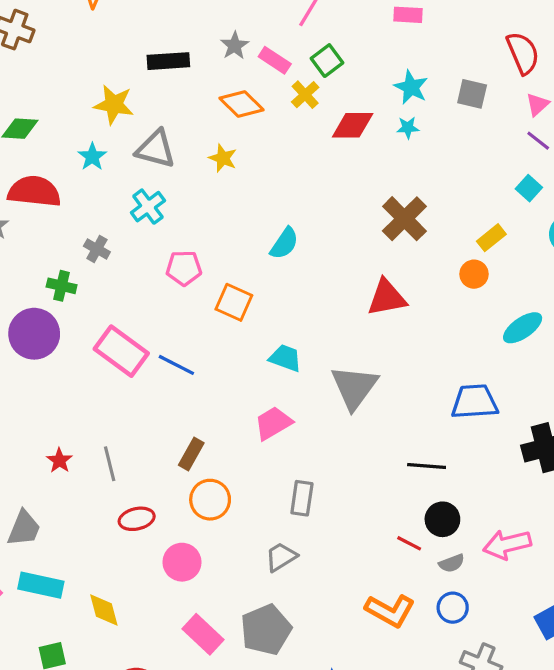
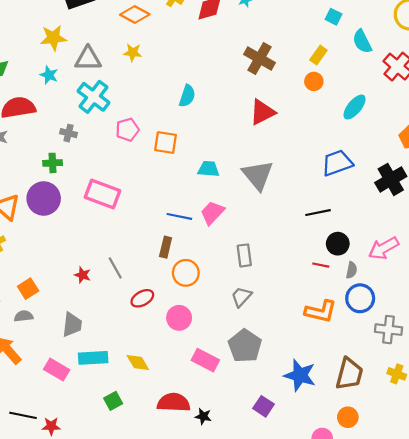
cyan cross: (148, 207) -> (94, 97), size x1.4
blue line: (176, 365) -> (179, 216), moved
gray semicircle: (452, 563) -> (352, 270), turned -42
blue circle: (453, 608) -> (360, 298), size x1.4

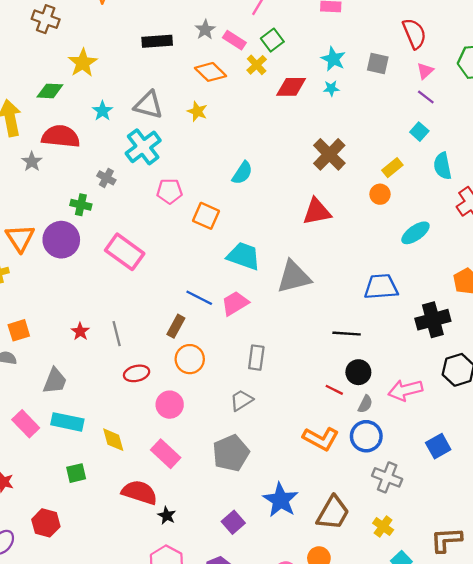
yellow star: (53, 38) -> (83, 63), moved, turned 30
cyan trapezoid: (208, 169) -> (244, 256), size x1.4
gray triangle: (258, 175) -> (294, 277), turned 40
pink rectangle: (205, 360) -> (166, 454), moved

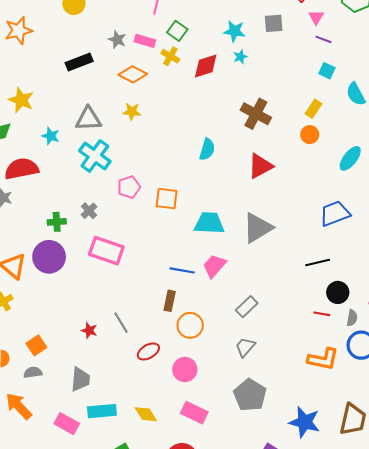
cyan semicircle: (242, 173) -> (207, 149), moved
gray cross: (106, 178) -> (89, 211), moved, turned 35
gray rectangle: (256, 358) -> (247, 307), turned 55

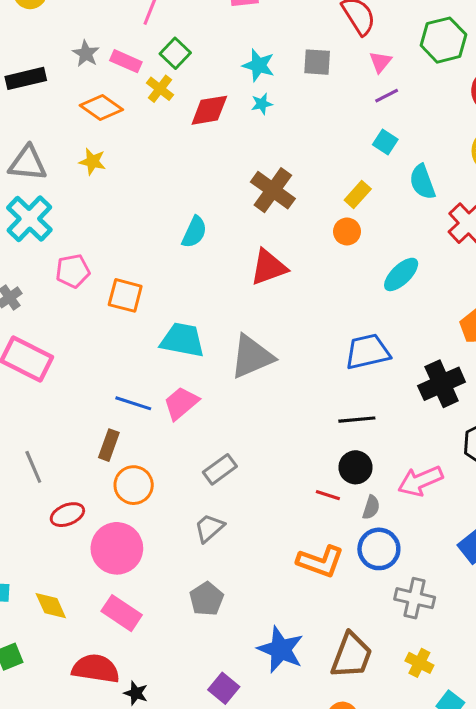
purple line: (324, 39) -> (387, 96), turned -56
black line: (318, 263) -> (357, 420), moved
pink circle: (185, 370) -> (117, 548), size x1.4
gray pentagon: (250, 395) -> (206, 599), size x0.7

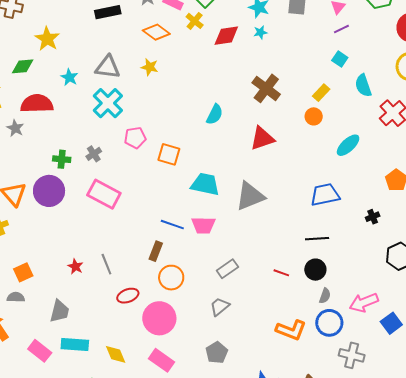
black cross: (442, 384) -> (373, 217), size x0.5
pink trapezoid: (181, 403) -> (203, 225), turned -140
pink arrow: (420, 481) -> (364, 303), moved
red line: (328, 495) -> (281, 273), moved

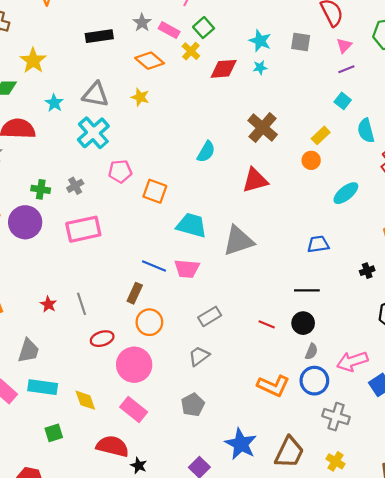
pink rectangle: (104, 194) -> (83, 229), turned -44
blue trapezoid: (325, 195) -> (318, 244), size x0.7

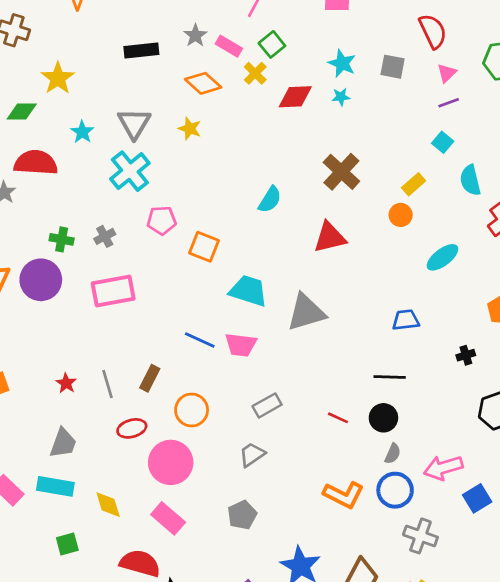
gray triangle: (95, 95) -> (134, 123), turned 48
brown rectangle: (135, 293) -> (150, 378), moved
gray trapezoid: (28, 351) -> (63, 443), moved

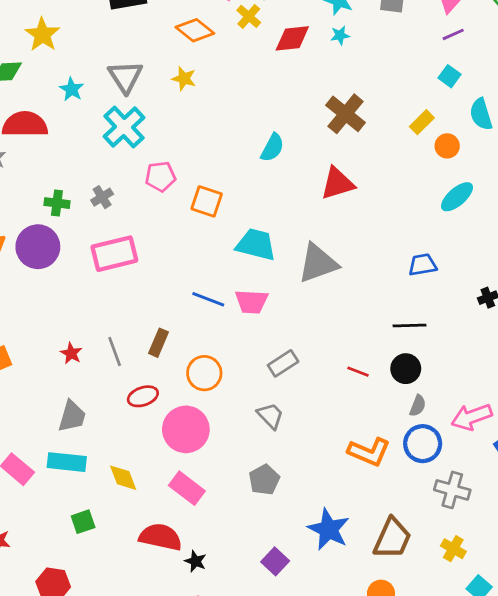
orange circle: (401, 215) -> (447, 146), moved
gray trapezoid: (252, 455) -> (270, 416), turned 84

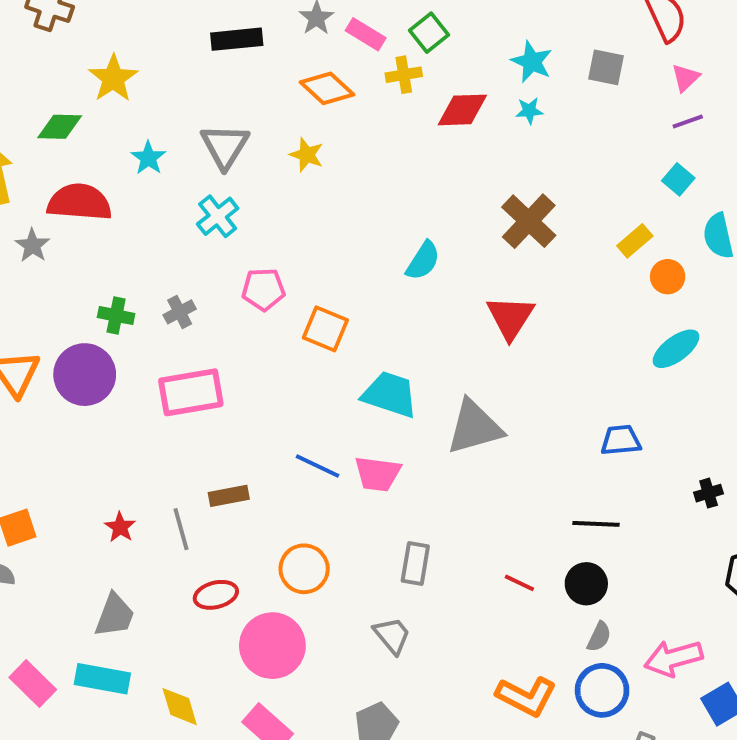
yellow cross: (249, 16) -> (404, 75), turned 35
cyan cross: (124, 127) -> (218, 216), size x0.7
red triangle: (338, 183) -> (510, 317), turned -45
brown rectangle: (158, 343) -> (229, 496), moved, turned 52
gray rectangle: (283, 363) -> (415, 564), turned -52

